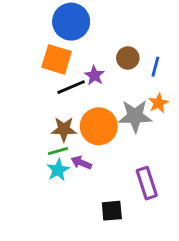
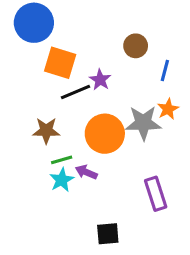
blue circle: (71, 22) -> (34, 23), moved
brown circle: (128, 58) -> (136, 46), moved
brown star: (64, 129) -> (46, 131), moved
black square: (112, 211) -> (108, 234), moved

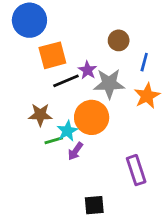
orange square: (60, 63) -> (52, 55), turned -32
orange star: (168, 109) -> (147, 96), size x1.4
gray star: (143, 123) -> (109, 84), moved
purple arrow: (86, 172) -> (75, 151), turned -78
cyan star: (62, 180) -> (67, 131), moved

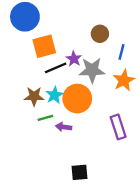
cyan star: (67, 131) -> (54, 95), moved
purple arrow: (75, 151) -> (64, 127), turned 63
purple rectangle: (136, 170) -> (118, 127), moved

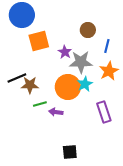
black line: (56, 68) -> (17, 78), moved
cyan star: (54, 95) -> (85, 84), moved

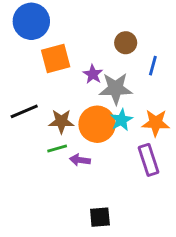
orange star: (109, 71) -> (156, 123), moved, turned 30
brown star: (30, 85) -> (61, 121), moved

